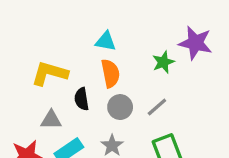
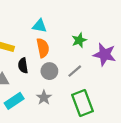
purple star: (195, 43) -> (105, 55), moved

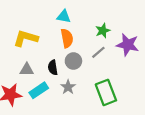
black semicircle: (23, 66) -> (53, 68), moved
gray line: (75, 71) -> (98, 52), moved

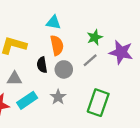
black semicircle: (53, 68) -> (42, 65), moved
green rectangle: (106, 92) -> (98, 103), turned 40

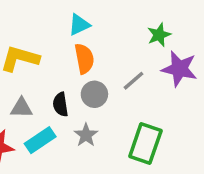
cyan triangle: (53, 22) -> (79, 25), turned -35
green star: (95, 37) -> (159, 35), moved
black semicircle: (42, 65) -> (60, 104), moved

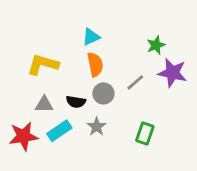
black semicircle: (60, 104) -> (76, 102), turned -72
green rectangle: (145, 144) -> (145, 133), size x0.7

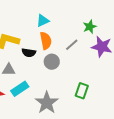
gray line: (135, 82) -> (72, 45), moved
black semicircle: (76, 102) -> (29, 53), moved
gray star: (97, 127) -> (47, 103), moved, size x1.6

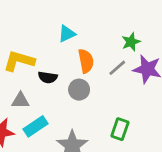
orange semicircle: (46, 41) -> (86, 61), moved
gray line: (72, 45) -> (117, 68), moved

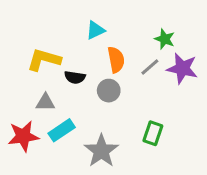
green star: (131, 42) -> (165, 39), turned -30

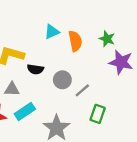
orange semicircle: (116, 60) -> (75, 41), moved
gray line: (150, 67) -> (82, 90), moved

